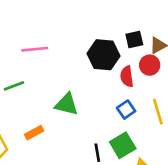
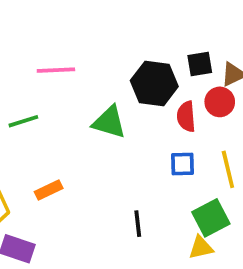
green triangle: (67, 104) -> (109, 122), moved
blue square: (126, 110) -> (182, 164), turned 30
green square: (123, 145) -> (211, 218), moved

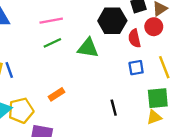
green line: (23, 121) -> (52, 43), moved
green square: (211, 218) -> (158, 98), turned 30

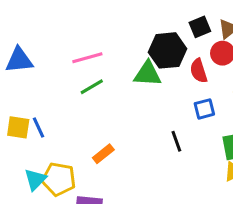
green triangle: (88, 48) -> (148, 74), moved
black line: (114, 108) -> (176, 141), moved
yellow pentagon: (21, 111) -> (59, 179), turned 30

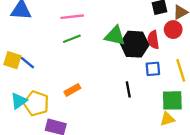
black hexagon: (167, 50) -> (135, 44), moved
blue line: (39, 127) -> (27, 63), turned -35

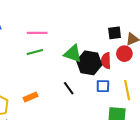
black line: (128, 89) -> (69, 88), moved, turned -32

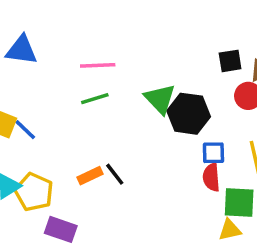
green triangle: (73, 54) -> (160, 99), turned 30
red semicircle: (106, 61) -> (211, 177), moved
black line: (69, 88) -> (115, 174), moved

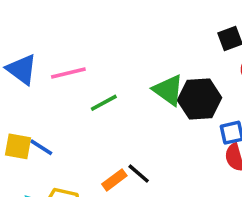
blue triangle: (22, 50) -> (22, 69), turned 40
pink line: (98, 65) -> (68, 73), moved

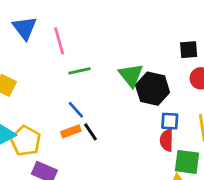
pink line: (68, 73) -> (59, 41), turned 72
blue line: (41, 147) -> (76, 110), moved

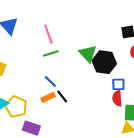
pink line: (59, 41) -> (48, 34), moved

